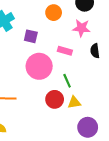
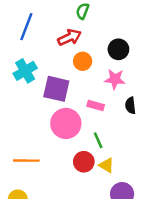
purple square: (31, 36) -> (56, 89), size x1.6
yellow triangle: (74, 102) -> (107, 165), turned 40

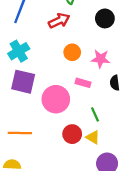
black circle: (118, 49) -> (105, 18), moved
orange circle: (83, 61) -> (72, 52), moved
purple square: (56, 89) -> (23, 82), moved
green line: (98, 140) -> (95, 114), moved

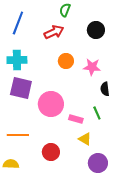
cyan cross: (19, 51) -> (17, 60), turned 30
pink rectangle: (83, 83) -> (76, 119), moved
green line: (95, 114) -> (97, 113), moved
red circle: (72, 134) -> (51, 152), moved

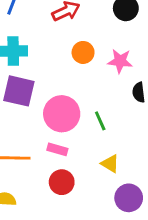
green line: (97, 113) -> (100, 121), moved
pink rectangle: (76, 119) -> (57, 149), moved

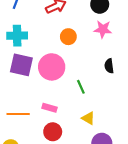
pink star: (120, 61) -> (103, 29), moved
pink circle: (62, 114) -> (52, 67), moved

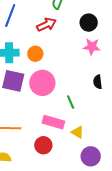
orange circle: (68, 37) -> (35, 54), moved
pink rectangle: (50, 108) -> (53, 122), moved, size x1.5

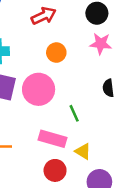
orange circle: (35, 54) -> (56, 53), moved
red circle: (43, 145) -> (55, 170), moved

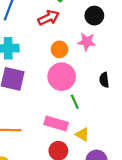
pink star: (101, 44) -> (87, 42), moved
pink circle: (39, 89) -> (62, 77), moved

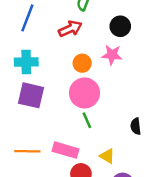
black semicircle: (104, 80) -> (136, 126), moved
green line: (75, 102) -> (87, 120), moved
pink rectangle: (56, 124) -> (65, 150), moved

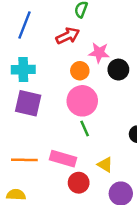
black circle: (120, 26) -> (118, 70), moved
pink star: (112, 55) -> (99, 53), moved

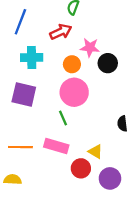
cyan cross: (23, 70) -> (32, 58), moved
green line: (85, 129) -> (63, 118), moved
red circle: (79, 183) -> (81, 168), moved

